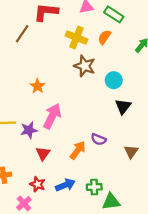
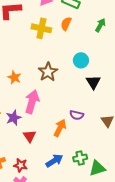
brown star: (85, 66) -> (48, 72), moved, turned 30
red star: (37, 184) -> (21, 165), moved

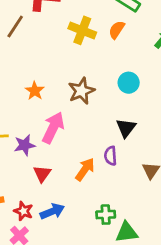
black triangle: (93, 82) -> (126, 128), moved
purple semicircle: (77, 115) -> (111, 156), turned 64
blue arrow: (54, 161) -> (52, 211), moved

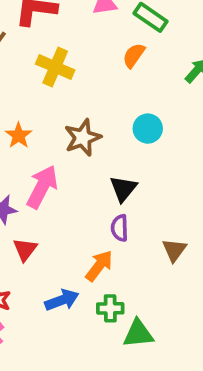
yellow cross: (82, 30) -> (55, 67), moved
black triangle: (126, 128) -> (123, 189), moved
orange arrow: (85, 169) -> (99, 266), moved
blue arrow: (52, 211) -> (62, 300), moved

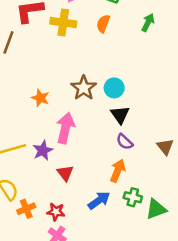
yellow cross: (55, 67) -> (63, 22), moved
cyan circle: (148, 129) -> (114, 88), moved
purple semicircle: (120, 228) -> (125, 142), turned -30
green cross: (110, 308) -> (133, 197), turned 30

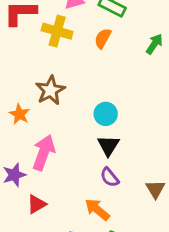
brown star: (84, 88) -> (50, 90), moved
orange arrow: (118, 171) -> (97, 209), turned -80
red triangle: (65, 173) -> (37, 204), turned 30

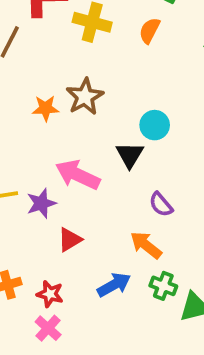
orange star: (19, 114) -> (46, 108), moved, turned -30
black triangle: (108, 146) -> (130, 155), moved
pink arrow: (44, 153) -> (78, 175), turned -84

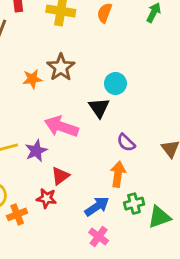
orange arrow: (146, 245) -> (118, 174), turned 65
green cross: (163, 286) -> (134, 204), turned -30
red star: (50, 294) -> (46, 198), moved
pink cross: (48, 328) -> (99, 237), moved

